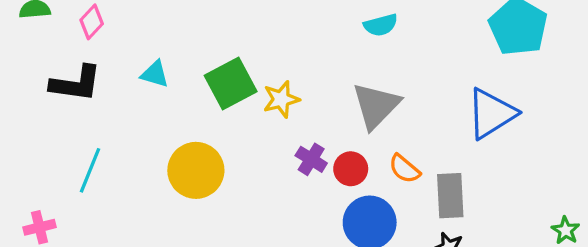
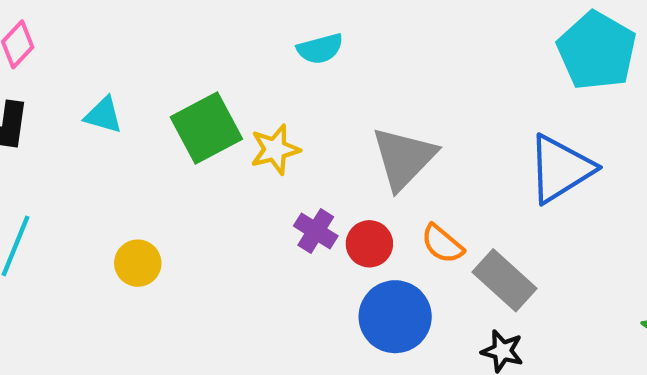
cyan semicircle: (381, 25) -> (320, 49), moved
yellow circle: (196, 170) -> (138, 263), moved, size x0.6
gray rectangle: (450, 196) -> (505, 280), turned -45

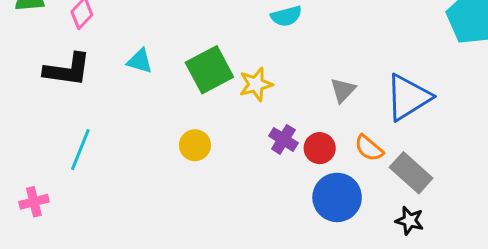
gray triangle: (404, 158) -> (343, 90), size x0.6
blue triangle: (560, 169) -> (408, 97), moved
yellow circle: (138, 263) -> (195, 145), moved

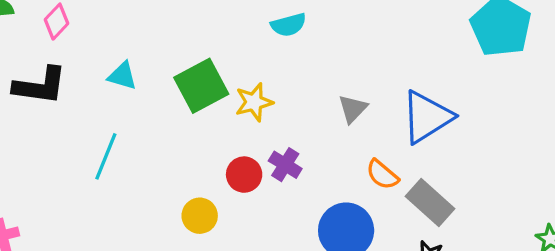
yellow circle: (195, 145) -> (200, 216), moved
red circle: (320, 148) -> (244, 175), moved
cyan line: (80, 150) -> (106, 156), moved

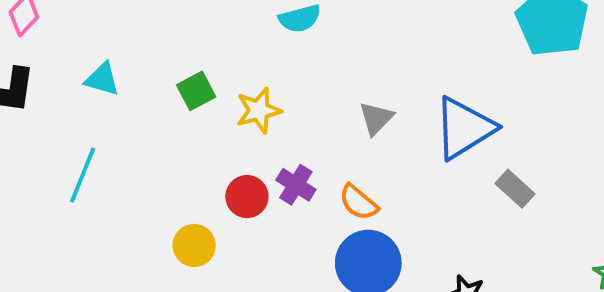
green square: (201, 86) -> (196, 91), size x0.6
orange semicircle: (382, 175) -> (358, 202), moved
gray rectangle: (430, 203) -> (515, 189), moved, size x0.7

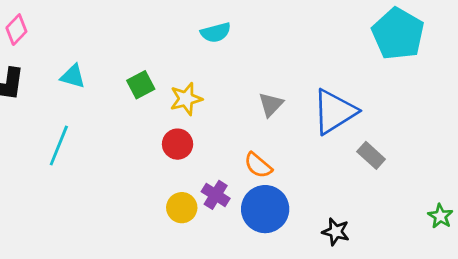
purple cross: (296, 185) -> (216, 195), moved
red circle: (247, 197) -> (178, 144), moved
yellow circle: (194, 245) -> (182, 208), moved

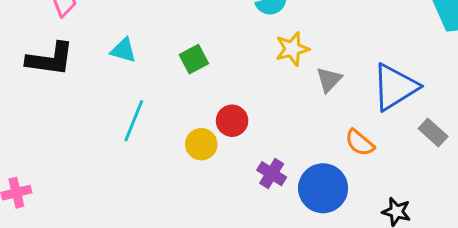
yellow star: (186, 99) -> (292, 49), moved
cyan line: (59, 145) -> (134, 121), moved
orange semicircle: (258, 165) -> (360, 143), moved
yellow circle: (182, 208) -> (201, 144), moved

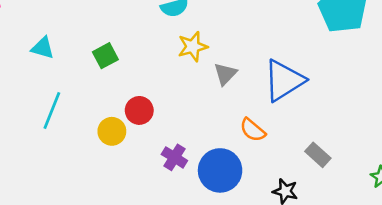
gray rectangle: (433, 132) -> (318, 155), moved

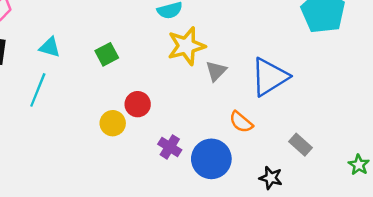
yellow star: (193, 47) -> (186, 46), size x1.4
cyan line: (52, 110) -> (38, 90), moved

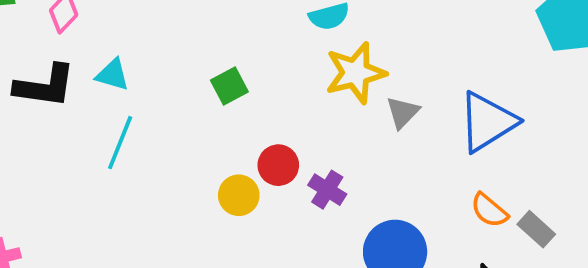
cyan triangle: (50, 47) -> (113, 75), moved
orange semicircle: (241, 122) -> (489, 210), moved
purple cross: (170, 147) -> (327, 190), moved

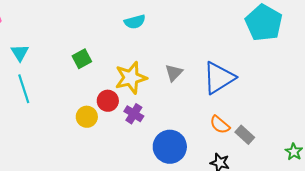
yellow star: (356, 73) -> (131, 78), moved
cyan triangle: (113, 75) -> (20, 53), turned 42
cyan line: (120, 143) -> (24, 89), turned -40

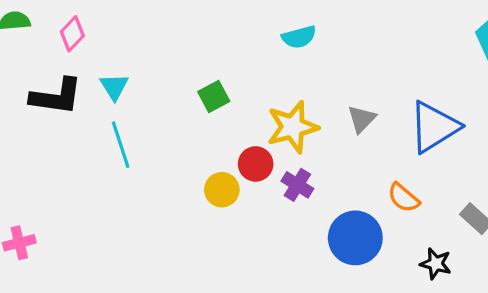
orange semicircle: (220, 125) -> (404, 198), moved

